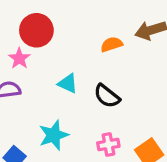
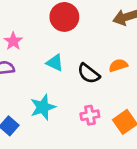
red circle: (36, 30) -> (64, 17), moved
orange semicircle: (112, 44) -> (118, 65), moved

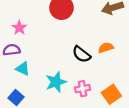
cyan triangle: (55, 63) -> (23, 69), moved
cyan star: (43, 107) -> (56, 82), moved

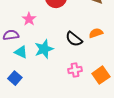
pink star: (19, 28) -> (29, 19), moved
cyan star: (56, 82) -> (44, 49), moved

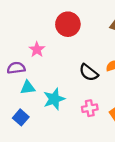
cyan star: (44, 49) -> (54, 99), moved
cyan triangle: (21, 52) -> (28, 87), turned -32

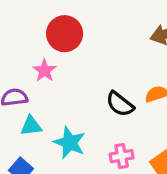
red circle: (68, 24) -> (65, 34), moved
cyan star: (54, 99) -> (70, 143), turned -30

